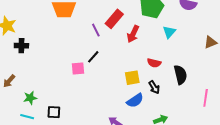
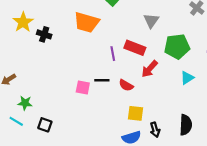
red rectangle: (114, 19) -> (135, 48), turned 54
black cross: (21, 46) -> (44, 34), moved
black line: (93, 57) -> (102, 80), turned 32
red semicircle: (154, 63) -> (126, 85), moved

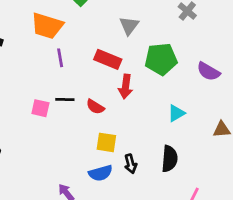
purple line: (113, 54) -> (60, 58), moved
red arrow: (150, 69) -> (126, 87), turned -36
cyan triangle: (187, 78) -> (176, 113), moved

